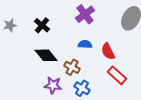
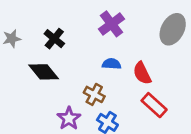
black diamond: (46, 55) -> (44, 72), moved
purple star: (53, 85) -> (69, 118), turned 30

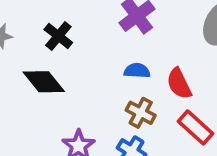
brown cross: (94, 94) -> (141, 113), moved

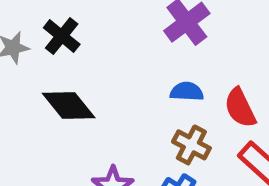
black cross: (58, 36) -> (62, 36), moved

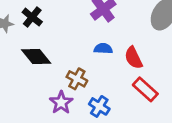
brown cross: (191, 145) -> (77, 79), moved

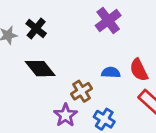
blue semicircle: (103, 49) -> (111, 73), moved
brown cross: (77, 79) -> (81, 91), turned 30

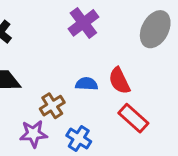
purple star: (65, 115) -> (33, 134), turned 30

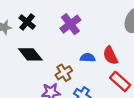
purple cross: (83, 23) -> (70, 24), moved

